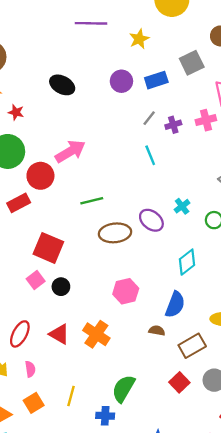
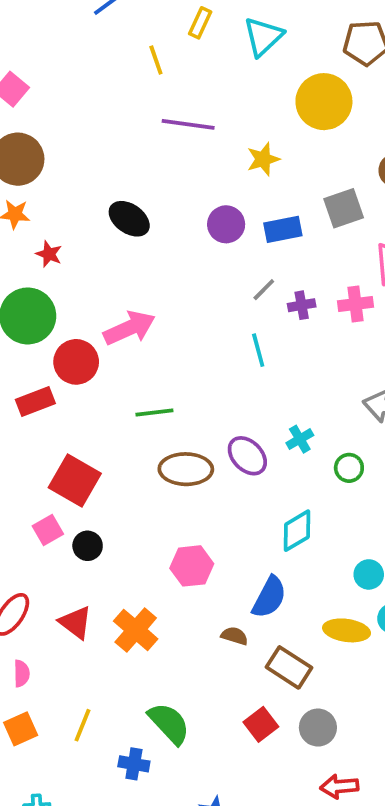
brown rectangle: (192, 346) -> (289, 667), turned 56
green semicircle: (123, 389) -> (169, 723), turned 100

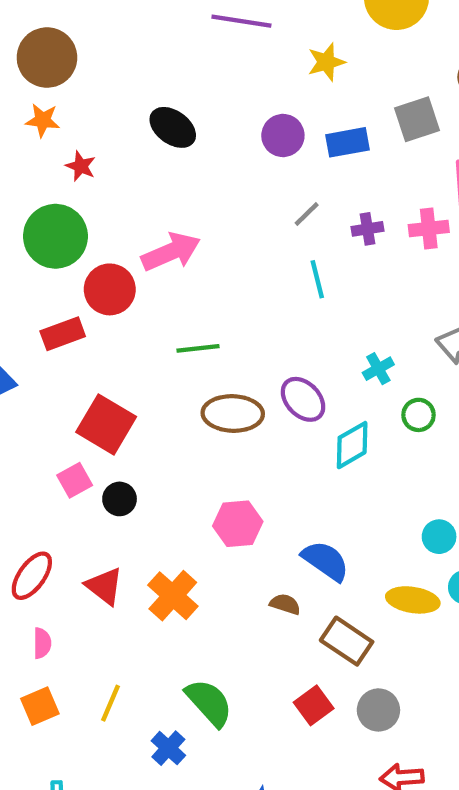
gray line: (264, 290) -> (307, 214), moved
cyan cross: (300, 439) -> (378, 369), moved
cyan diamond: (297, 531) -> (352, 445), moved
blue semicircle: (269, 597) -> (325, 561), turned -84
blue cross: (134, 764) -> (168, 748), turned 32

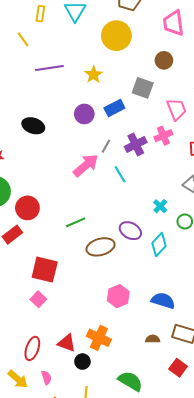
gray square: (417, 119) -> (143, 88), turned -35
purple cross: (367, 229) -> (136, 144), size x1.5
pink arrow: (171, 252) -> (86, 165), moved
black circle: (120, 499) -> (82, 362), moved
brown semicircle: (285, 604) -> (153, 339), moved

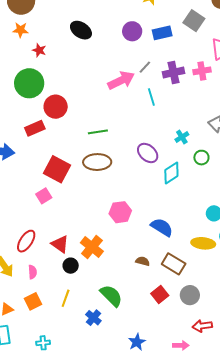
brown ellipse: (101, 247) -> (97, 162), moved

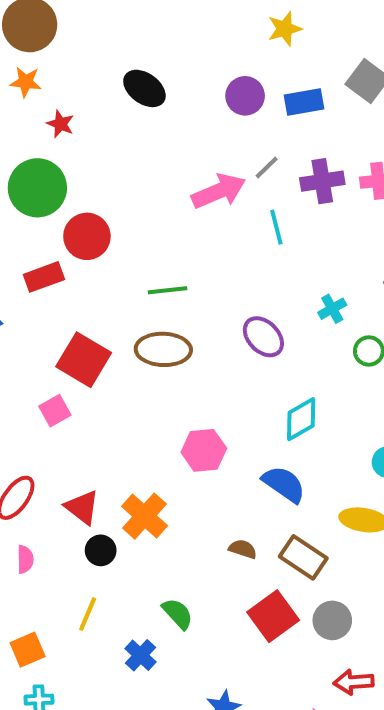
cyan diamond: (171, 173) -> (301, 419), moved
red square: (160, 294) -> (273, 616), size x1.4
green semicircle: (111, 296) -> (178, 614), size x0.7
orange square: (33, 301) -> (28, 650), moved

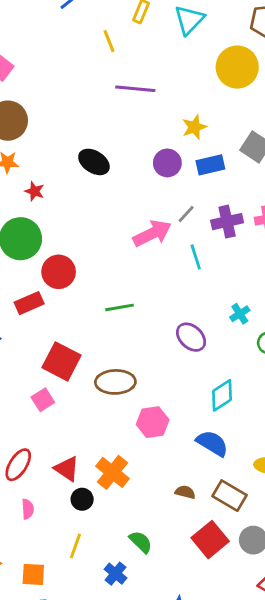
yellow star: (285, 29) -> (194, 127), moved
brown ellipse: (163, 349) -> (115, 382), moved
orange square: (28, 650) -> (33, 574), turned 30

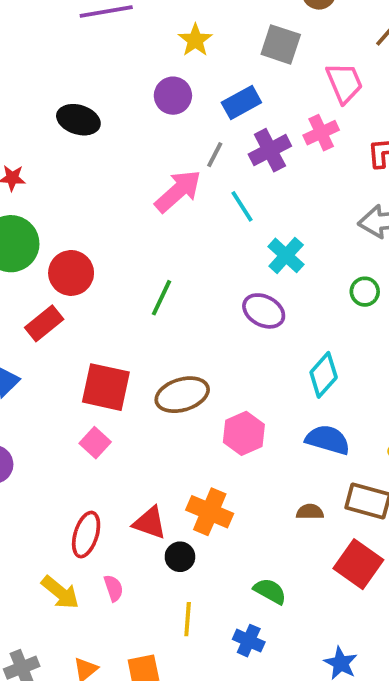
blue rectangle: (210, 165) -> (241, 102), moved
green line: (119, 307) -> (162, 298), turned -40
cyan cross: (240, 314) -> (286, 255), moved, size x1.4

